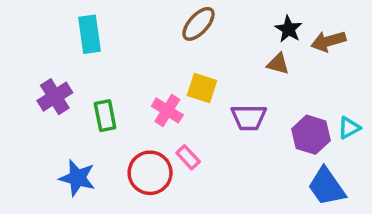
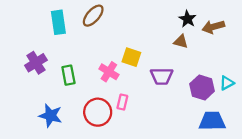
brown ellipse: (198, 24) -> (93, 16), moved
pink rectangle: (188, 157) -> (122, 102), turned 56
blue trapezoid: (327, 187) -> (212, 121), turned 124

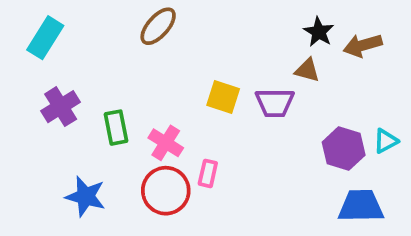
cyan rectangle: (58, 22) -> (45, 38), moved, turned 40
pink cross: (109, 72) -> (166, 143), moved
purple trapezoid: (162, 76) -> (275, 103), moved

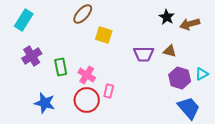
brown triangle: (307, 70) -> (170, 51), moved
yellow square: (223, 97) -> (104, 35), moved
blue trapezoid: (361, 206) -> (189, 108), turned 50

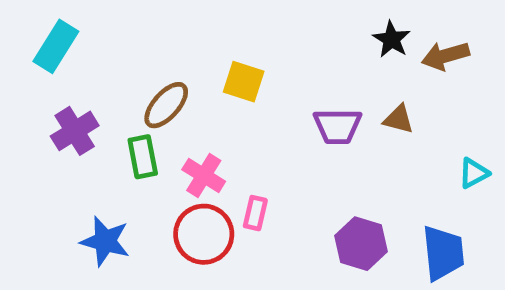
brown ellipse: (83, 14) -> (166, 105), moved
purple hexagon: (180, 78) -> (361, 244), moved
blue trapezoid: (189, 108) -> (443, 253), turned 35

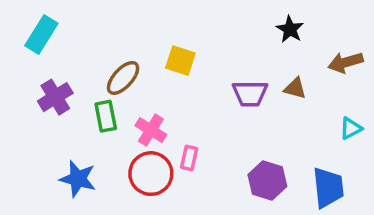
brown arrow: (445, 56) -> (346, 62), moved

